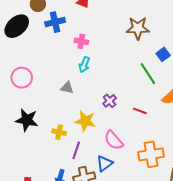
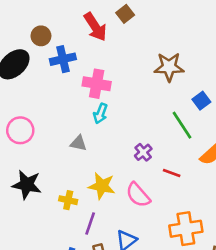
pink cross: (81, 41) -> (97, 84), size x1.5
purple cross: (110, 101) -> (143, 152), moved
pink semicircle: (114, 140) -> (138, 195), moved

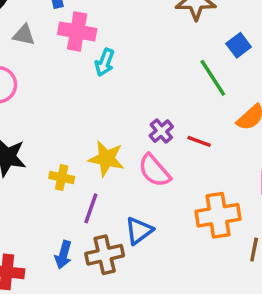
pink cross: (97, 84) -> (77, 31), moved
gray triangle: (78, 143) -> (24, 35), moved
purple cross: (143, 152) -> (161, 131), moved

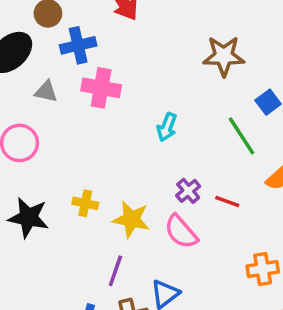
cyan arrow: (105, 62) -> (167, 127), moved
yellow cross: (62, 177) -> (85, 203), moved
orange cross: (218, 215) -> (263, 269), moved, size x0.7

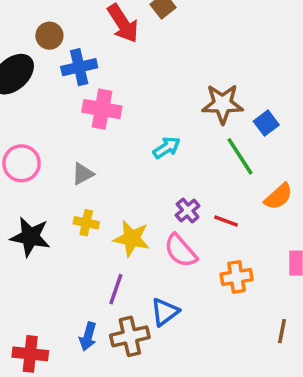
brown star: (224, 56) -> (223, 104), moved
gray triangle: (46, 92) -> (83, 174), moved, turned -40
cyan arrow: (167, 127) -> (167, 148), turned -144
orange cross: (263, 269) -> (237, 277), moved

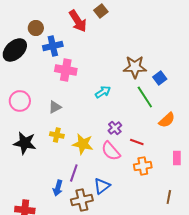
red line: (226, 221) -> (137, 142), moved
blue arrow: (88, 336) -> (58, 188), moved

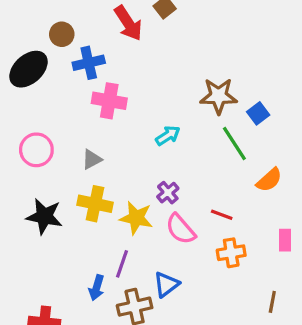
purple cross: (115, 128) -> (168, 193), moved
yellow cross: (57, 135) -> (95, 204), size x1.5

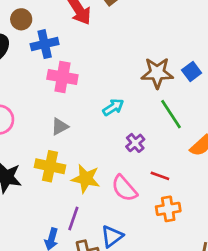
blue square: (258, 113) -> (192, 72), moved
gray triangle: (92, 159) -> (60, 126), moved
purple cross: (168, 193) -> (135, 143), moved

